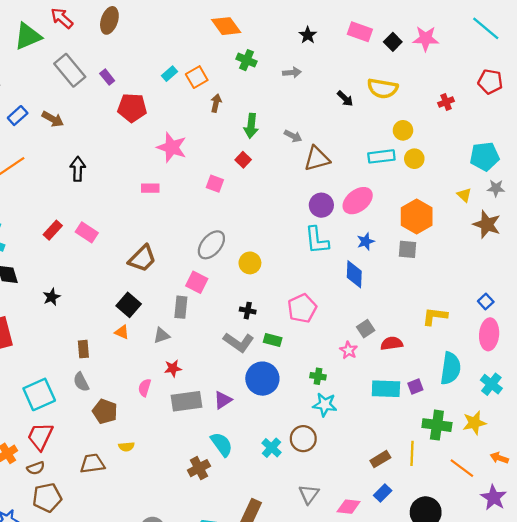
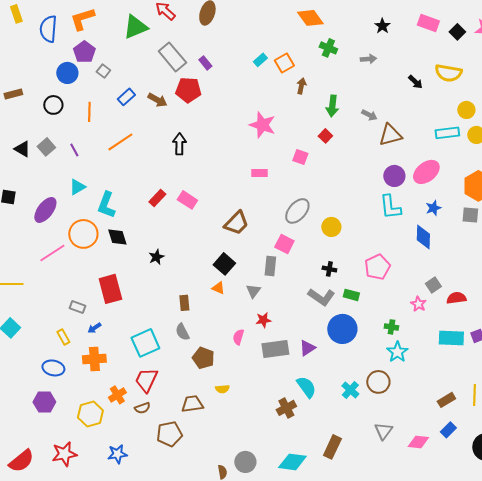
red pentagon: (132, 108) -> (188, 90), moved
pink rectangle: (150, 188) -> (259, 173), moved
gray triangle: (162, 335) -> (253, 291), turned -35
cyan star: (325, 405) -> (397, 352), turned 30
brown pentagon: (47, 498) -> (169, 434), moved

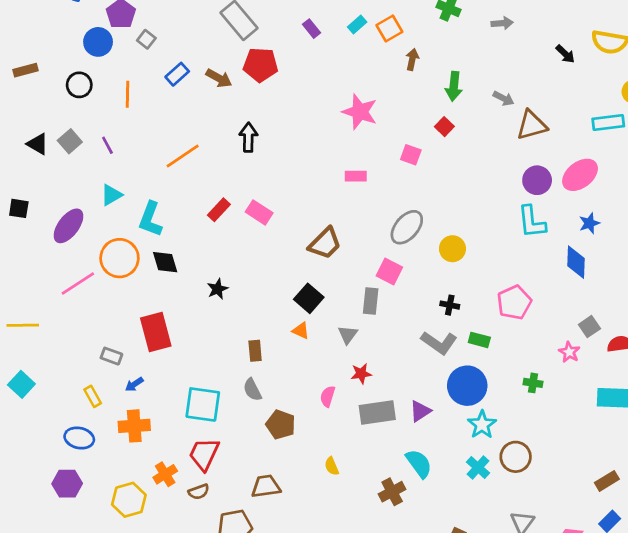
purple rectangle: (205, 63) -> (311, 29), moved
orange line: (120, 142) -> (183, 156), moved
cyan square: (145, 343) -> (203, 404), turned 32
cyan star: (397, 352) -> (482, 425), moved
yellow semicircle: (222, 389) -> (332, 466), moved, turned 72

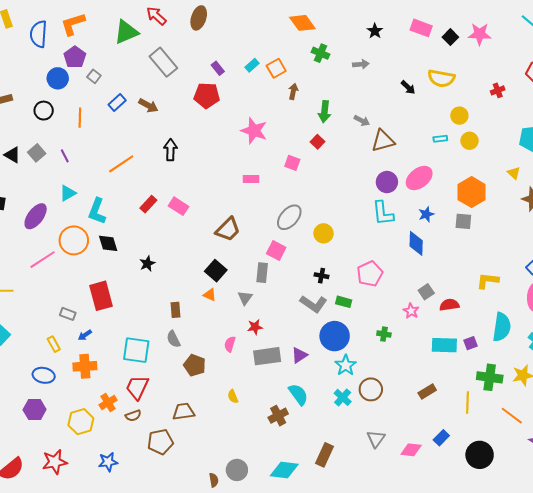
red pentagon: (260, 65) -> (207, 95), moved
cyan rectangle: (608, 122) -> (440, 139), size x0.6
brown rectangle: (607, 481) -> (427, 391), moved

